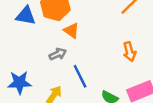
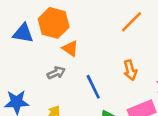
blue line: (80, 76) -> (93, 87), moved

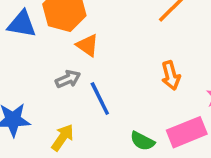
blue line: (93, 87) -> (100, 99), moved

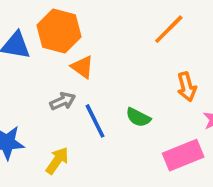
orange arrow: (171, 75) -> (187, 87), moved
green semicircle: (142, 141) -> (138, 117), moved

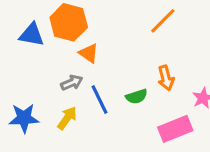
orange arrow: (187, 87) -> (166, 78), moved
green semicircle: (138, 117) -> (137, 96), turned -45
yellow arrow: (57, 161) -> (67, 118), moved

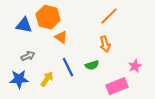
orange arrow: (166, 78) -> (105, 44), moved
gray arrow: (72, 83) -> (28, 56), moved

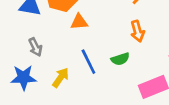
orange triangle: (61, 37) -> (79, 22), turned -40
gray arrow: (28, 56) -> (35, 47), turned 88

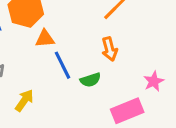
blue line: (88, 62) -> (62, 65), moved

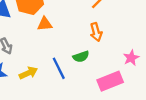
blue line: (62, 65) -> (59, 68), moved
yellow arrow: (24, 100) -> (28, 73), turned 30

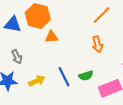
green semicircle: (81, 57) -> (86, 76), moved

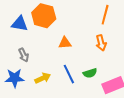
orange line: (102, 15) -> (105, 15), turned -30
orange triangle: (51, 37) -> (65, 43), moved

